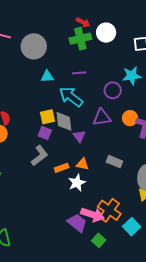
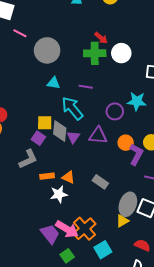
purple triangle: (79, 136) -> (73, 137), moved

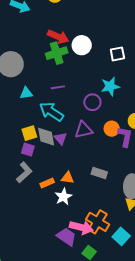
red arrow: (101, 38) -> (58, 37), size x1.5

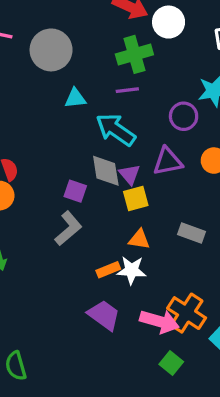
green cross: (57, 53) -> (134, 54), moved
yellow square: (29, 133) -> (136, 198), moved
orange rectangle: (47, 183) -> (108, 270), moved
white star: (63, 197) -> (131, 270), turned 30
purple trapezoid: (66, 237) -> (104, 315), moved

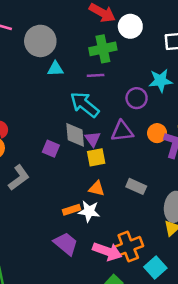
cyan triangle: (75, 98) -> (55, 69), moved
gray L-shape: (68, 228) -> (19, 178), moved
orange cross: (187, 313) -> (128, 247), turned 32

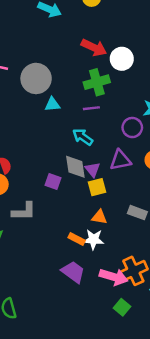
cyan arrow: (85, 105) -> (83, 137), size x0.7
gray L-shape: (19, 178) -> (24, 211), turned 40
orange rectangle: (72, 210) -> (77, 239), turned 49

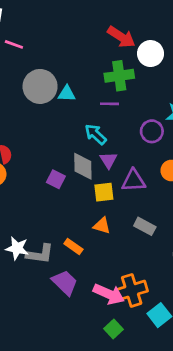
gray circle: (36, 78) -> (40, 86), moved
purple triangle: (120, 160) -> (134, 181), moved
purple triangle: (93, 170) -> (108, 160), moved
gray L-shape: (24, 211) -> (40, 254), moved
white star: (94, 239) -> (17, 248), moved

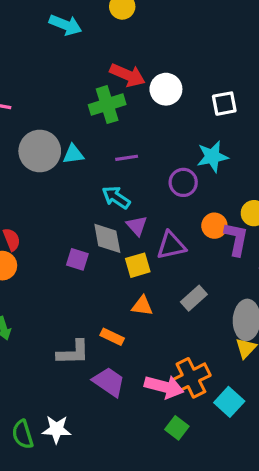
green cross: (119, 76) -> (107, 105), moved
gray rectangle: (145, 226) -> (194, 298), turned -60
white star: (17, 248) -> (57, 429), moved

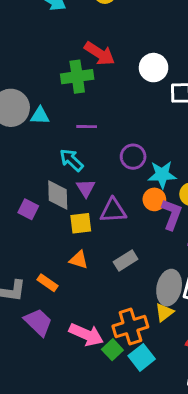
white circle: (166, 89) -> (154, 68), moved
cyan star: (212, 157) -> (162, 175), moved
orange cross: (191, 378) -> (130, 327), moved
green square: (177, 428) -> (112, 350), moved

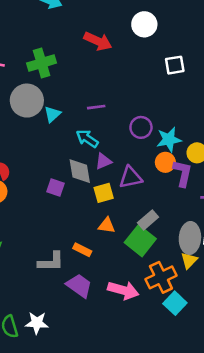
white circle: (154, 68) -> (144, 24), moved
green cross: (77, 77) -> (42, 63), moved
cyan triangle: (40, 116) -> (52, 114), moved, turned -36
purple triangle: (86, 188) -> (103, 161), turned 48
green square: (112, 350) -> (140, 241), moved, size x1.6

